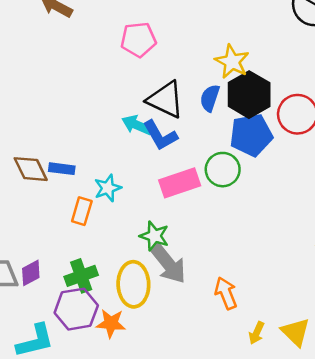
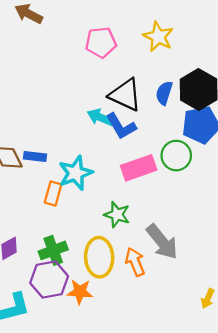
yellow star: (232, 62) -> (158, 37), moved
cyan star: (108, 188) -> (76, 173), size x1.4
gray arrow: (168, 263) -> (162, 242), moved
orange arrow: (226, 293) -> (135, 262), moved

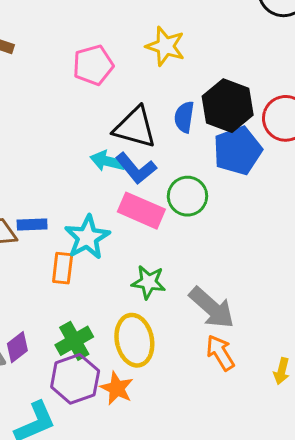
green circle: (176, 156) -> (187, 196), moved
pink rectangle: (139, 168) -> (141, 211), moved, turned 52
orange arrow: (135, 262) -> (220, 353), moved
orange star: (80, 292) -> (117, 388), turned 30

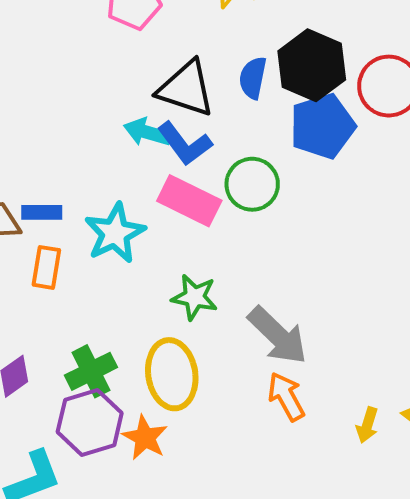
orange rectangle: (63, 268) -> (46, 267), moved

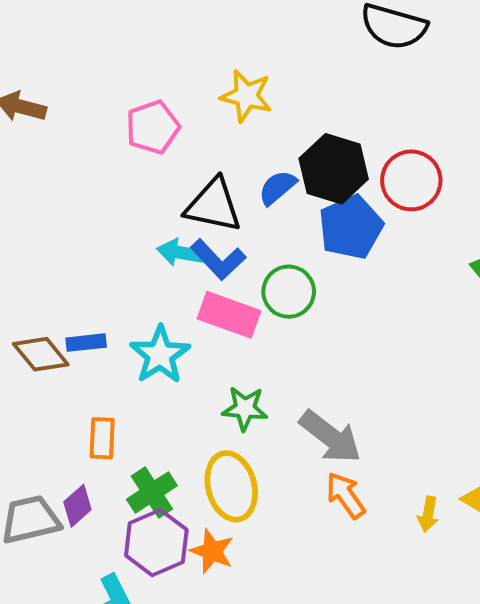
blue semicircle: (253, 78) -> (277, 188), turned 45
orange rectangle: (46, 267) -> (102, 438), moved

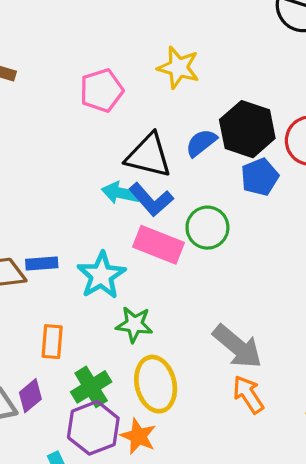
blue pentagon: (351, 227) -> (260, 177), size x0.7
green star: (245, 408) -> (134, 324), moved

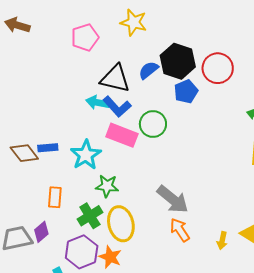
green cross: (91, 387) -> (90, 216), moved

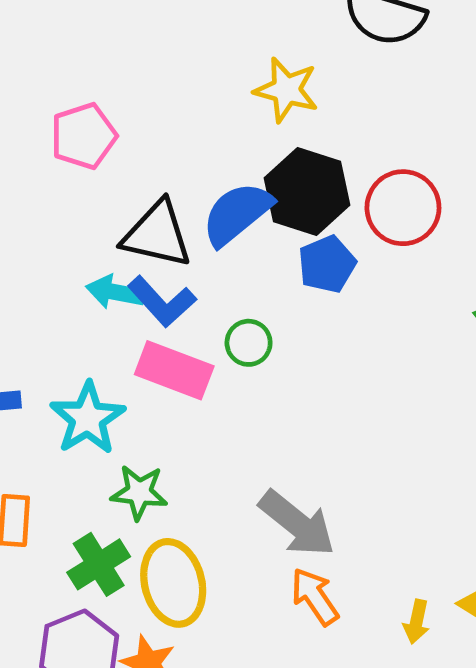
yellow star: (134, 22) -> (286, 90), moved
blue semicircle: (149, 70) -> (237, 214), size x1.5
green circle: (153, 124) -> (249, 343), size x0.7

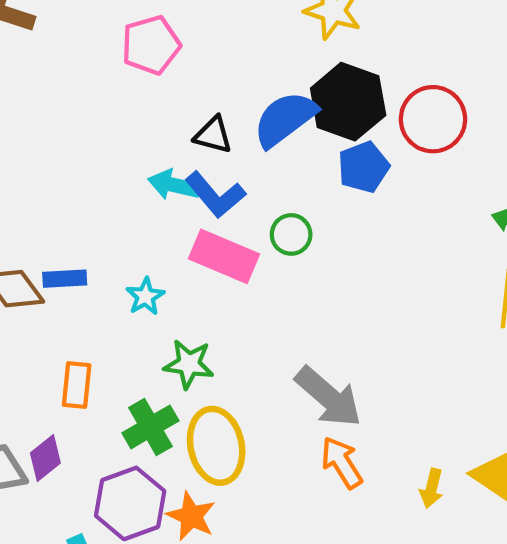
black triangle: (157, 234) -> (213, 135), size x0.6
cyan star: (88, 418) -> (145, 296), size x0.6

